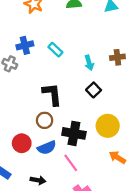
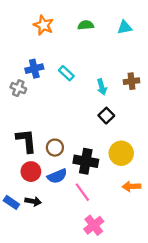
black L-shape: (52, 94) -> (26, 141), moved
orange arrow: (117, 157) -> (132, 186), turned -35
black arrow: (38, 180) -> (33, 201), moved

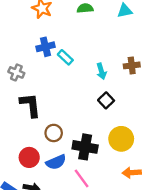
blue cross: (34, 69) -> (45, 47), moved
black L-shape: (26, 141) -> (30, 105), moved

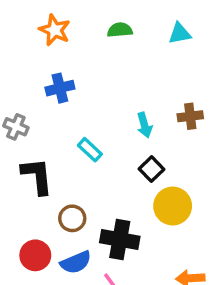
cyan rectangle: (65, 57) -> (90, 150), moved
yellow circle: (121, 139) -> (173, 206), moved

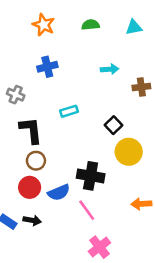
cyan arrow: (144, 125) -> (110, 69), moved, turned -78
cyan rectangle: (90, 150) -> (69, 111), turned -60
brown circle: (72, 218) -> (36, 161), moved

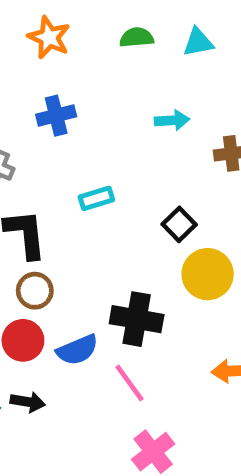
cyan triangle: (134, 27) -> (198, 42), moved

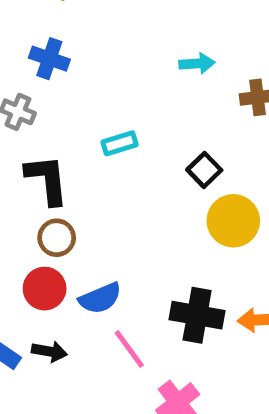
blue cross: (56, 116) -> (49, 59), moved, turned 33
black cross: (137, 319) -> (197, 315), moved
pink line: (129, 383) -> (129, 349), moved

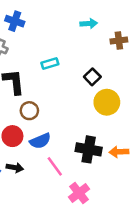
brown circle: (57, 238) -> (29, 111), moved

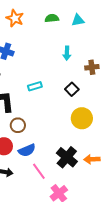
cyan arrow: (89, 24) -> (67, 53), turned 96
black square: (92, 77) -> (72, 89), moved
black cross: (89, 149) -> (67, 157), turned 30

